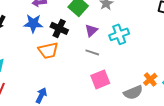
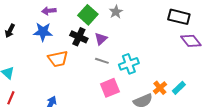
black cross: (59, 28) -> (79, 37), moved
cyan cross: (119, 34) -> (129, 64), moved

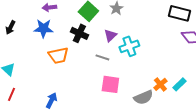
purple triangle: (101, 39) -> (110, 35), moved
cyan cross: (129, 64) -> (129, 46), moved
pink square: (110, 88) -> (110, 84), turned 30

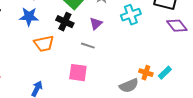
cyan cross: (129, 46) -> (131, 15), moved
pink square: (110, 84) -> (78, 73), moved
orange cross: (160, 84) -> (146, 73), turned -32

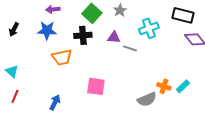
black cross: (65, 22) -> (83, 35), turned -30
purple triangle: (96, 24) -> (114, 37), turned 48
gray line: (88, 46) -> (130, 48), moved

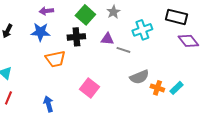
pink square: (96, 86) -> (89, 88), turned 30
gray semicircle: (147, 99) -> (139, 77), moved
blue arrow: (55, 102) -> (48, 104), turned -42

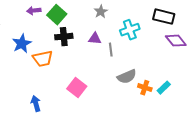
green square: (85, 15) -> (57, 15), moved
blue star: (40, 32) -> (22, 44), moved, turned -30
gray line: (123, 50) -> (111, 50), turned 64

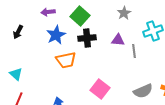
purple arrow: (34, 11) -> (48, 12), moved
blue star: (22, 44) -> (56, 35), moved
gray semicircle: (127, 77) -> (143, 91), moved

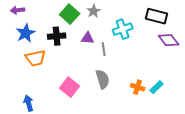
green square: (80, 16) -> (70, 14), moved
gray semicircle: (143, 91) -> (103, 79), moved, turned -84

